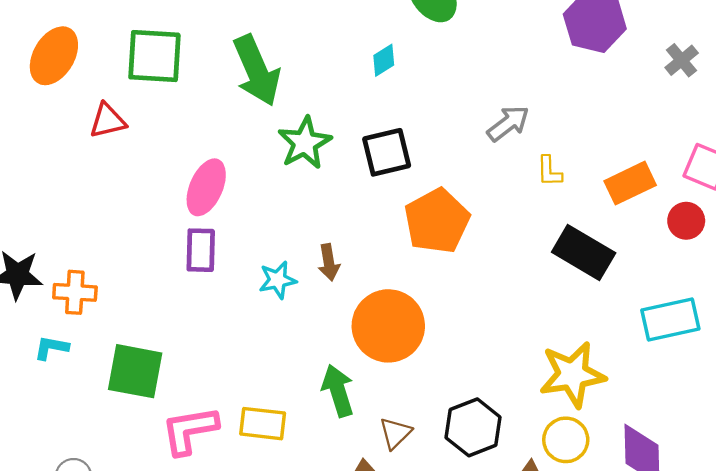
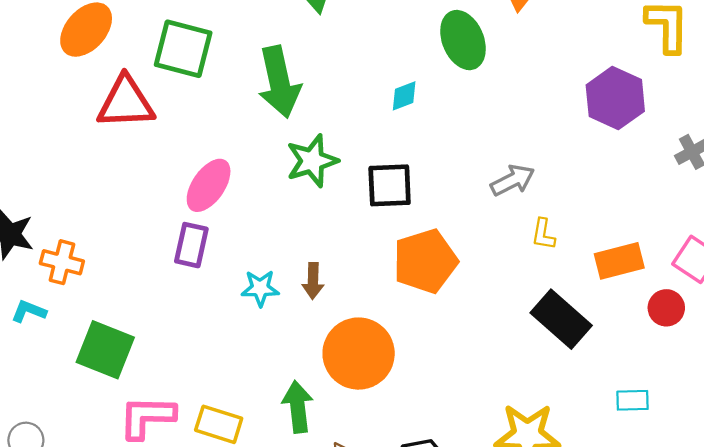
red triangle: (108, 121) -> (126, 102), size x1.6
cyan rectangle: (670, 320) -> (632, 400), size x0.6

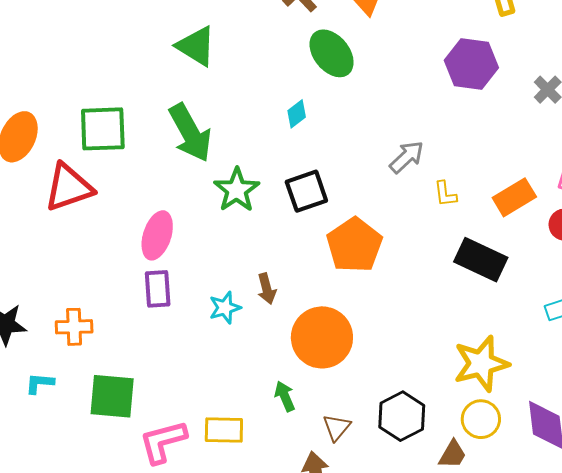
orange cross: (62, 262) -> (74, 327), moved
green arrow: (298, 407) -> (285, 396), size x0.7

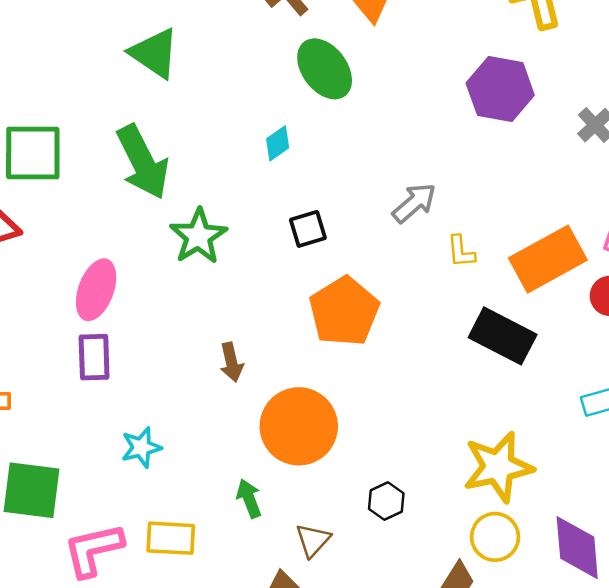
black square: (306, 191) -> (308, 229), moved, size x0.7
orange rectangle: (514, 197) -> (548, 259), size x1.4
cyan star: (225, 308) -> (141, 447), moved
black hexagon: (402, 416) -> (386, 501), moved, size x0.6

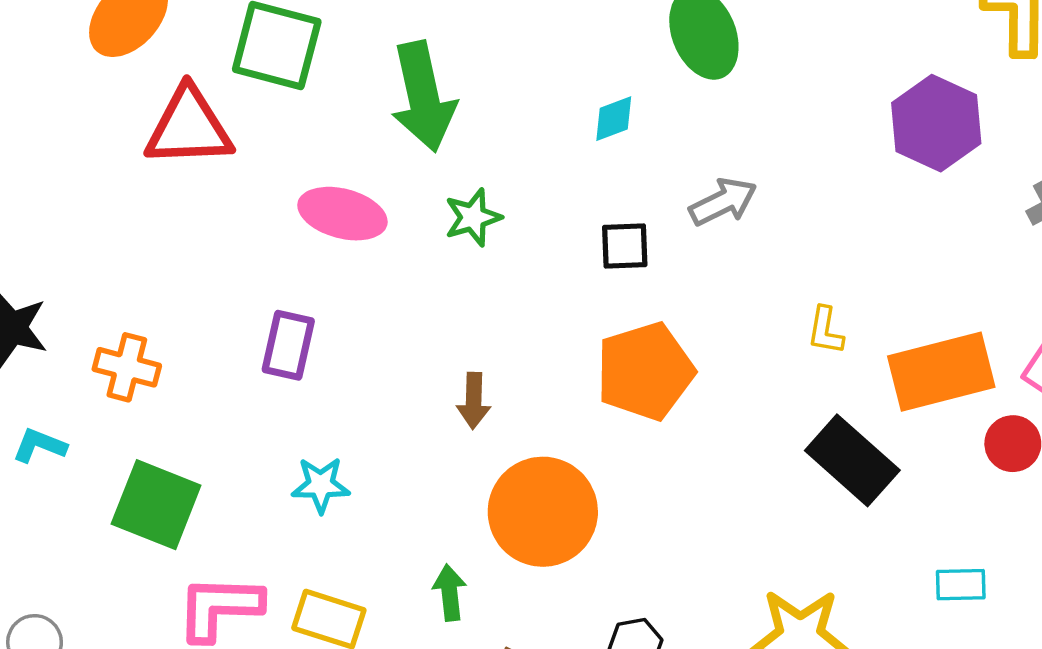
gray arrow: (414, 203) -> (723, 202), moved
green star: (198, 236) -> (473, 217), size x0.7
pink ellipse: (96, 290) -> (342, 214), moved, turned 70

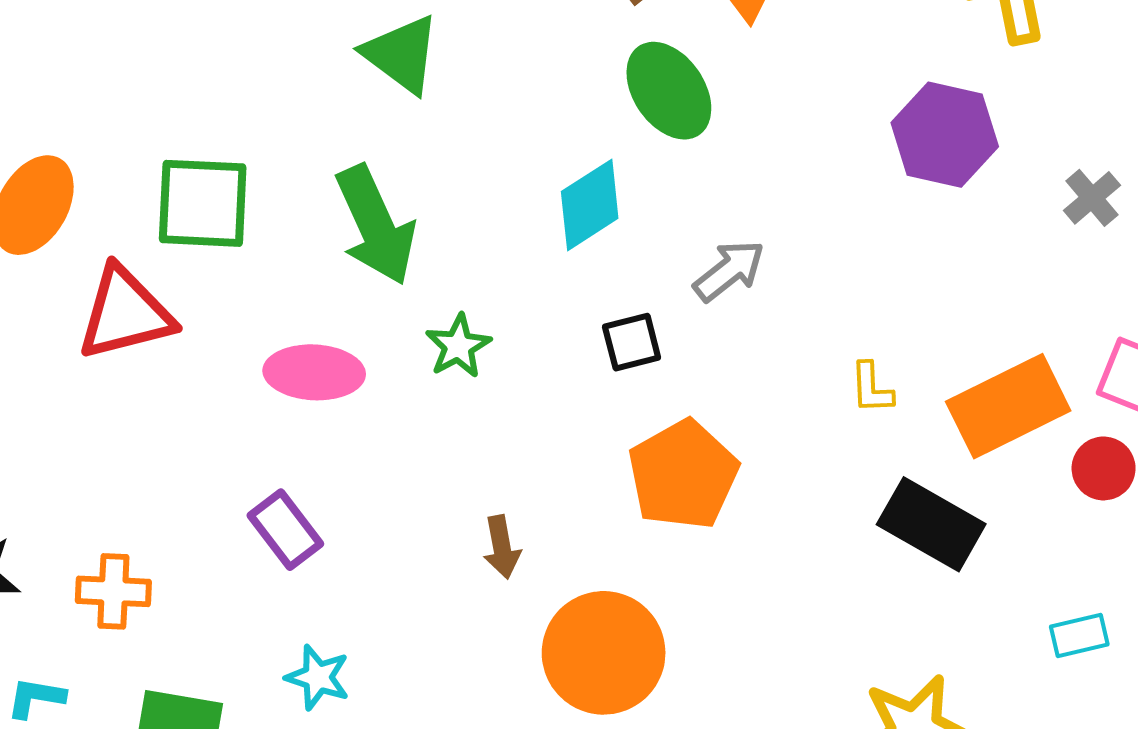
cyan diamond: (614, 119) -> (590, 205), size x1.6
purple rectangle: (288, 345) -> (285, 530), turned -38
cyan star: (321, 485) -> (318, 677), moved, turned 30

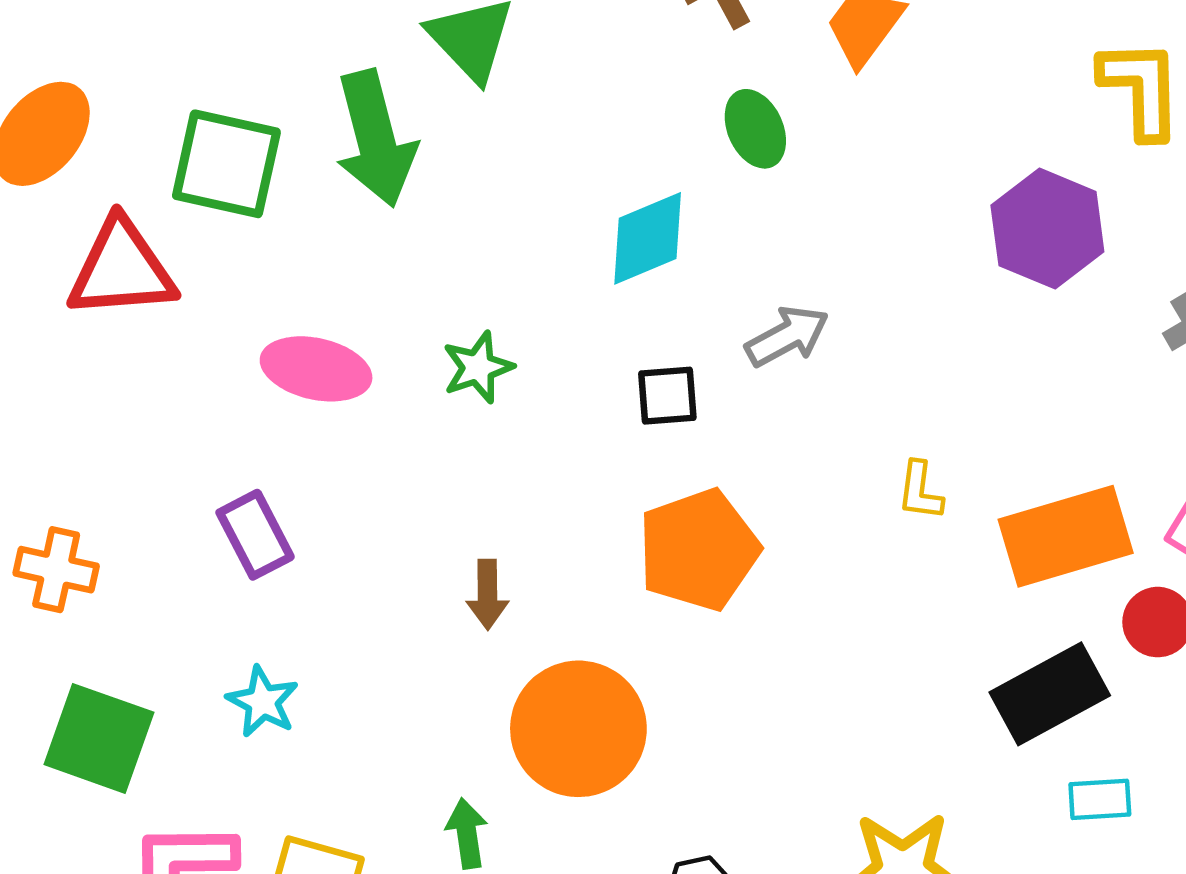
green ellipse: (669, 91) -> (755, 129), size x0.7
green arrow: (375, 225) -> (375, 139), moved
black rectangle: (931, 524) -> (1050, 694), moved, turned -68

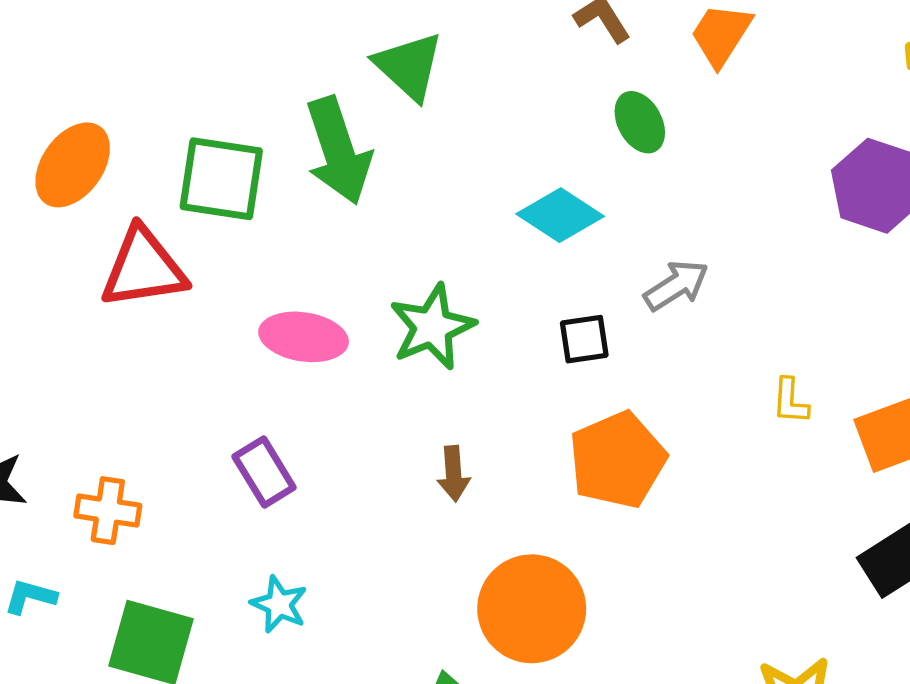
cyan diamond: (648, 238) -> (560, 215), turned 60
green star: (478, 367) -> (432, 327), size x1.5
brown arrow: (487, 594) -> (454, 474), moved

